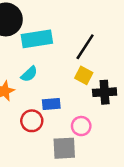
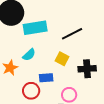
black line: (85, 47) -> (72, 34), turned 30
yellow square: (84, 75) -> (62, 59), moved

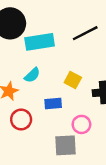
black line: (72, 34) -> (85, 33), moved
red circle: (31, 91) -> (21, 119), moved

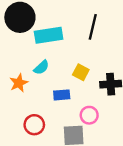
black line: (85, 33) -> (93, 27), turned -50
red circle: (21, 119) -> (34, 125), moved

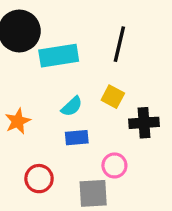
cyan semicircle: (41, 67) -> (72, 106), moved
yellow square: (81, 72) -> (113, 97), moved

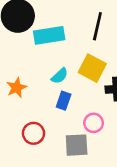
yellow square: (113, 97) -> (92, 68), size x1.5
blue rectangle: (77, 138) -> (64, 101), turned -66

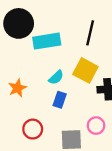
pink circle: (94, 123) -> (96, 126), moved

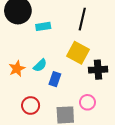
cyan rectangle: (47, 41) -> (43, 26), size x0.6
cyan semicircle: (56, 77) -> (40, 65), moved

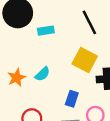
black line: (82, 19) -> (89, 22), turned -40
blue rectangle: (55, 79) -> (72, 99), moved

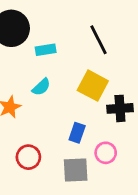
cyan semicircle: (42, 74) -> (41, 87), moved

